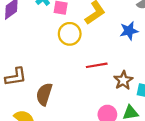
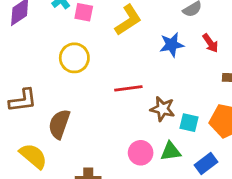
yellow circle: (70, 34) -> (74, 58), moved
brown star: (123, 80) -> (162, 109), turned -30

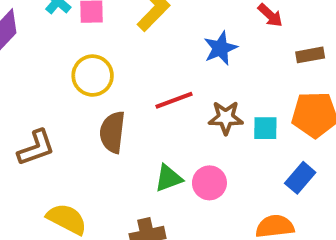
blue star: (172, 45) -> (220, 48), moved
brown semicircle: (59, 124) -> (112, 132), moved
green triangle: (171, 151) -> (168, 178), moved

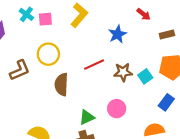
cyan square: (265, 128) -> (145, 76), turned -32
brown L-shape: (36, 148) -> (20, 70), moved
green triangle: (168, 178) -> (87, 117), moved

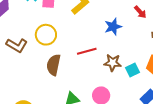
brown L-shape: (20, 70) -> (17, 45), turned 45

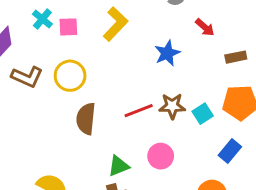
brown L-shape: (17, 45) -> (27, 77), moved
red line: (87, 51) -> (139, 111), moved

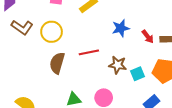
red arrow: (205, 27) -> (148, 37), moved
red line: (139, 111) -> (89, 52), moved

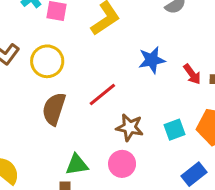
red line: (89, 52) -> (102, 94), turned -30
brown star: (118, 65) -> (130, 127), moved

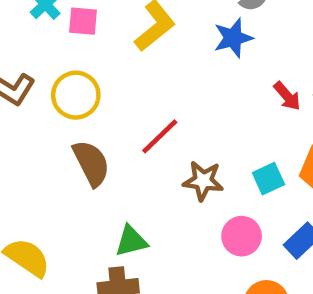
blue star: (152, 60) -> (233, 38), moved
brown semicircle: (54, 109) -> (91, 163), turned 140
pink circle: (122, 164) -> (242, 236), moved

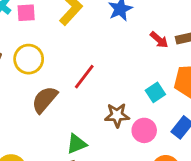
brown semicircle: (91, 163) -> (45, 100), turned -104
brown star: (203, 181) -> (117, 115), moved

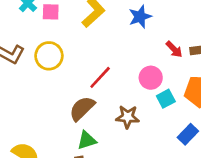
brown semicircle: (45, 100) -> (82, 108), moved
pink circle: (144, 130) -> (151, 78), moved

